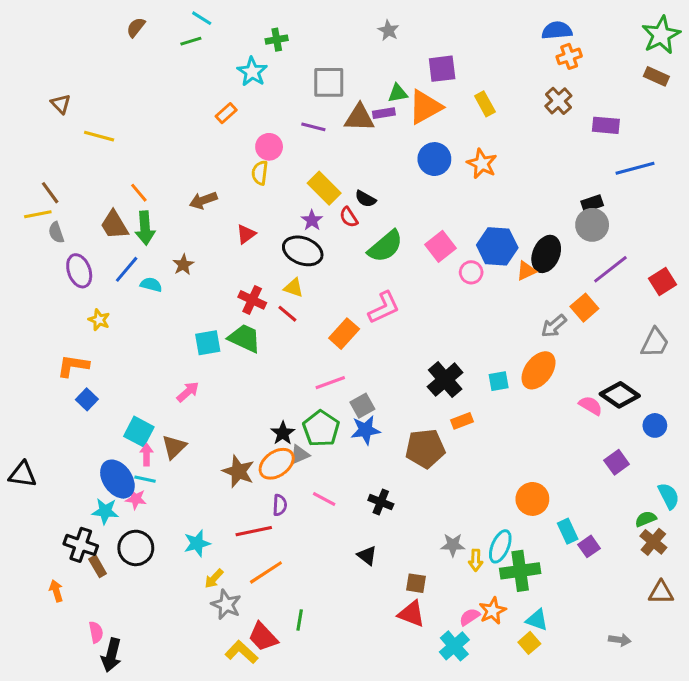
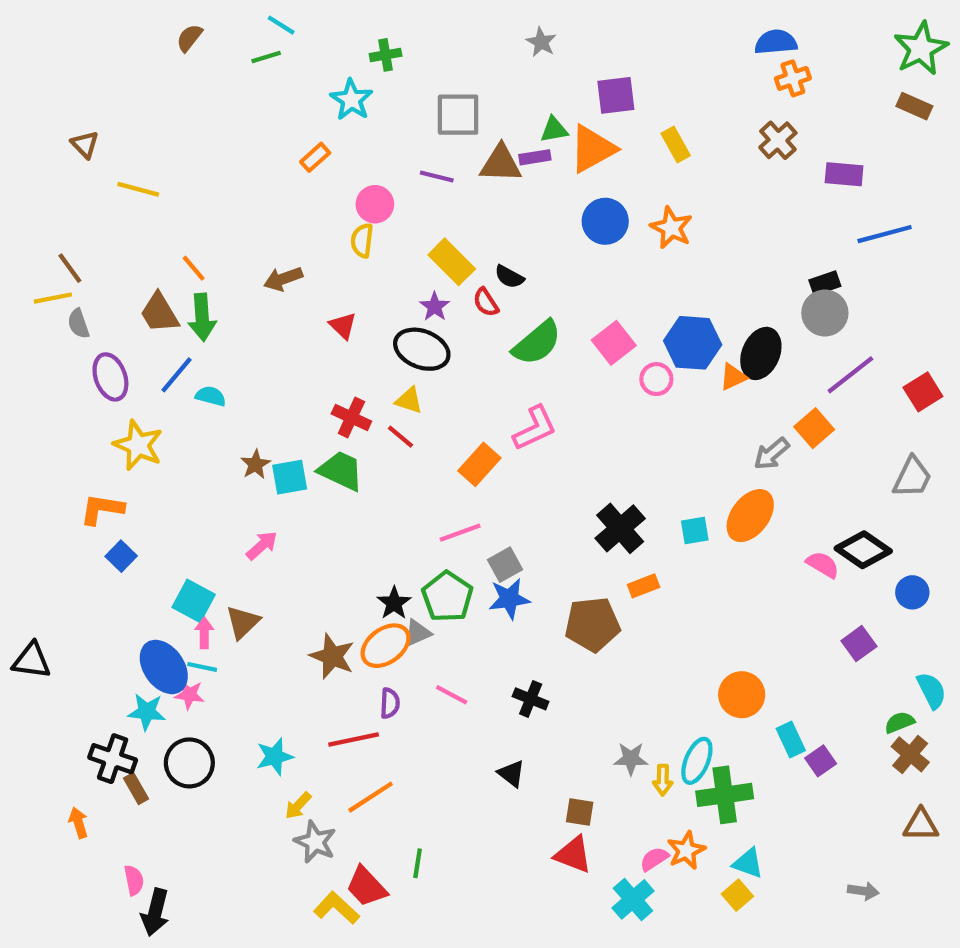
red triangle: (246, 234) -> (343, 326), turned -40
brown star: (183, 265) -> (255, 464), moved
yellow star: (99, 320) -> (138, 445), size x1.6

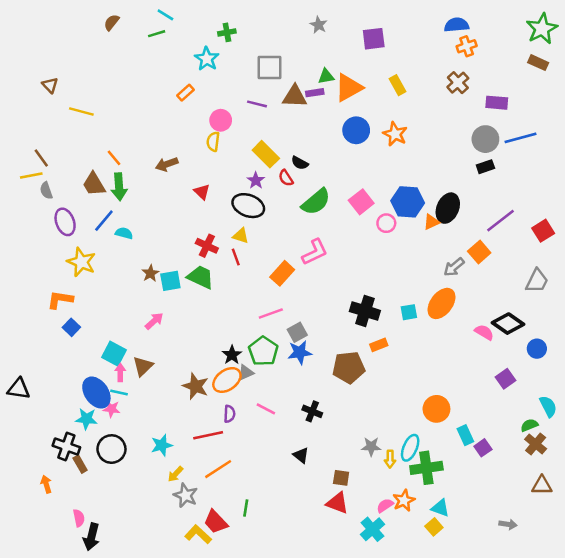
purple square: (616, 95) -> (374, 39), moved
gray circle: (825, 313) -> (485, 139), moved
red line: (400, 437) -> (236, 257), turned 30
black cross: (620, 528) -> (365, 311), turned -32

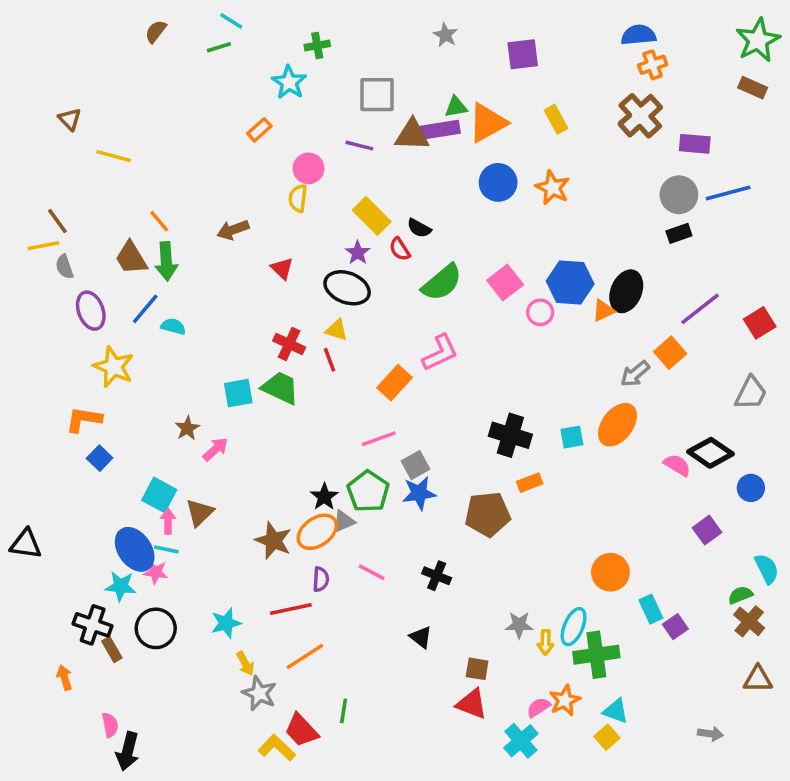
brown cross: (458, 83) -> (640, 116), size x1.4
purple rectangle: (315, 93) -> (440, 130), size x1.5
brown star: (150, 273) -> (187, 428), moved
yellow arrow: (175, 474) -> (245, 663), turned -72

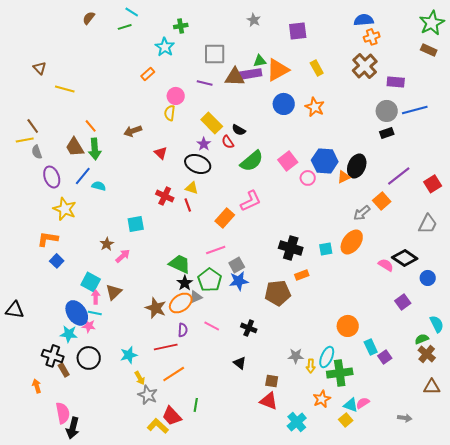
green trapezoid: (280, 388) -> (180, 264), moved
pink semicircle: (538, 707) -> (363, 403), moved
pink semicircle: (110, 725) -> (63, 413), size x1.5

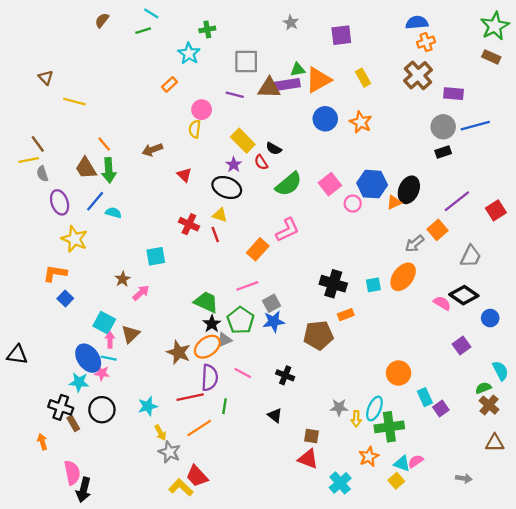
gray trapezoid: (428, 224) -> (471, 256), moved
purple semicircle: (183, 330) -> (210, 378), size x1.6
green line: (196, 405) -> (224, 406), moved

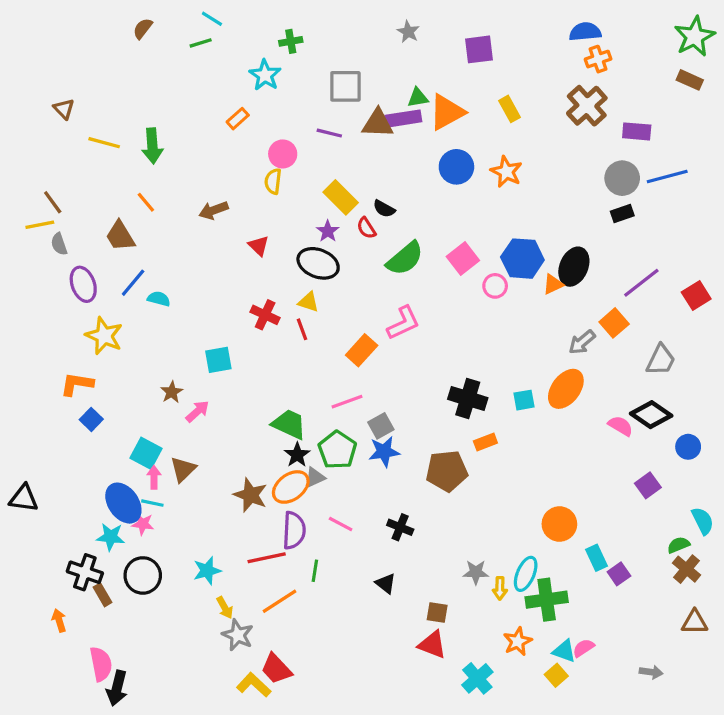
green arrow: (109, 170) -> (152, 146), moved

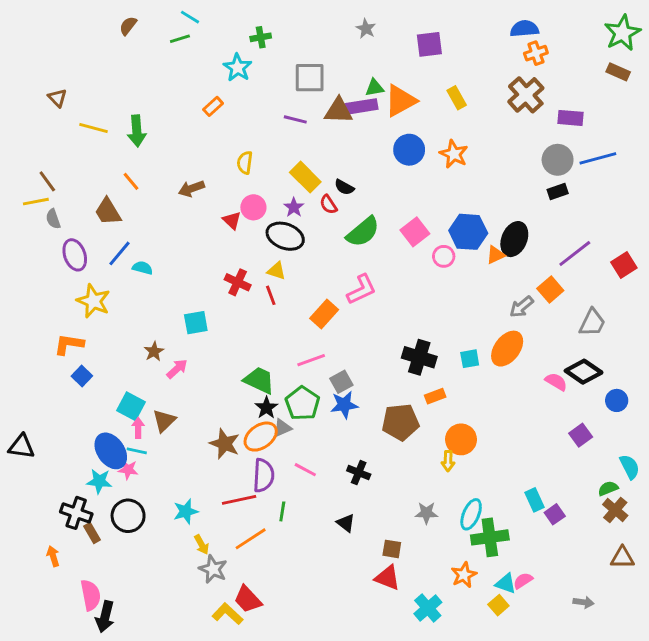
pink circle: (283, 154) -> (253, 207), moved
orange circle: (559, 524) -> (461, 439), moved
yellow arrow: (500, 588) -> (448, 461), moved

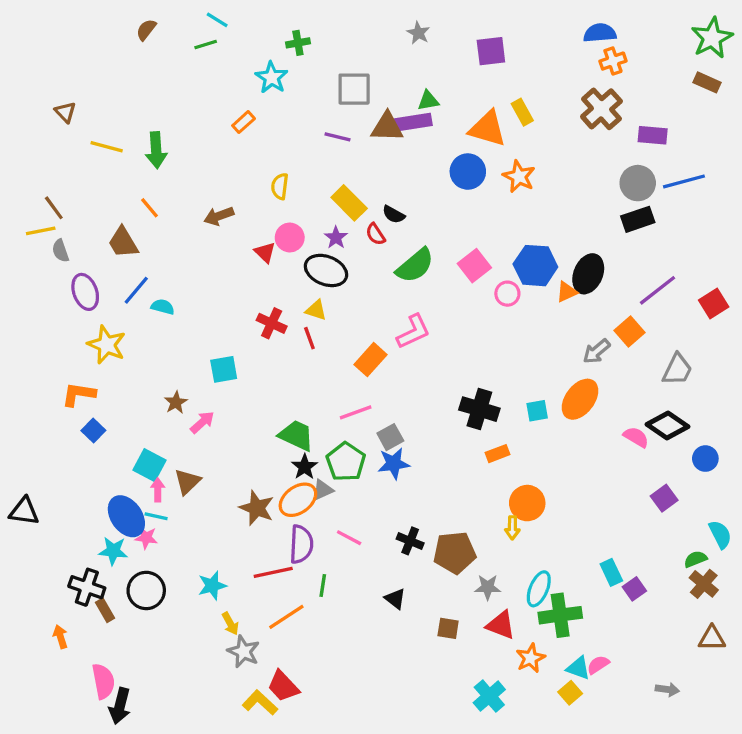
orange triangle: (400, 101) -> (488, 129), moved, turned 45
black rectangle: (558, 191) -> (638, 219), size x1.4
brown pentagon: (400, 422) -> (455, 553), moved
red triangle: (387, 578) -> (501, 625), moved

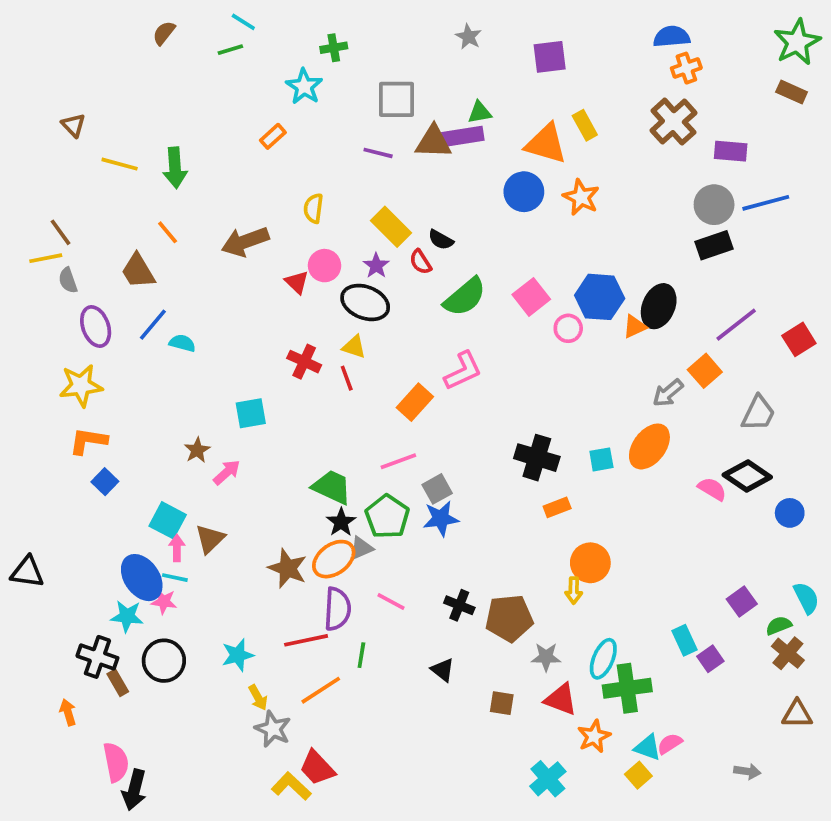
brown arrow: (219, 216) -> (245, 242), size x1.4
yellow star: (107, 345) -> (81, 386), moved, turned -30
purple square: (664, 498) -> (742, 602), moved

